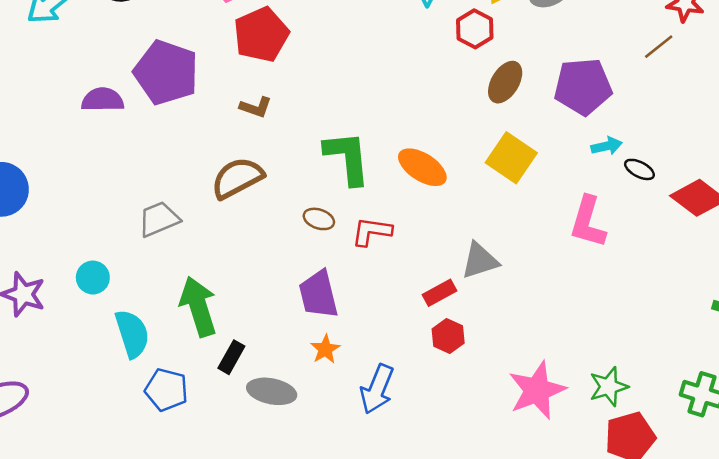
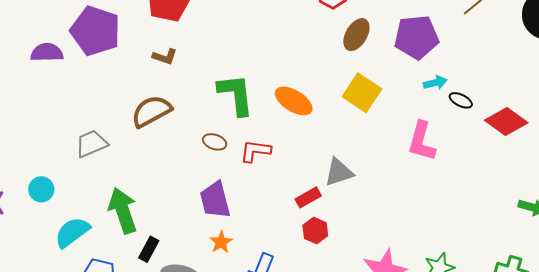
cyan semicircle: (132, 334) -> (72, 232), turned -108

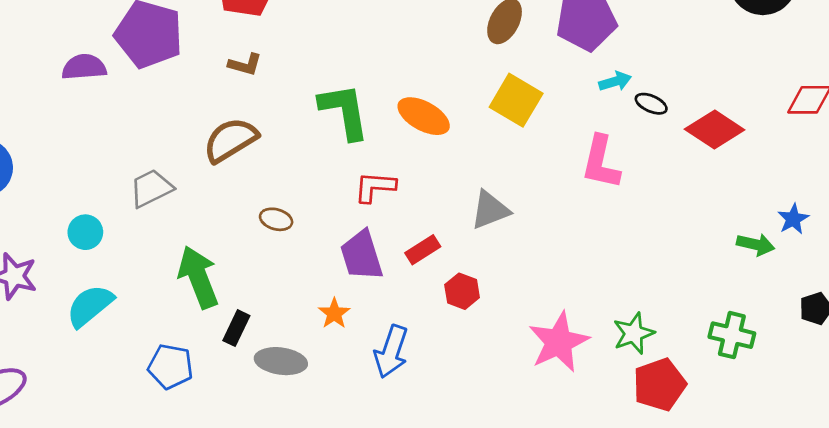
brown ellipse: (215, 142) -> (276, 219), moved
cyan circle: (41, 189) -> (85, 232), moved
red rectangle: (308, 197) -> (423, 250), moved
purple trapezoid: (215, 200) -> (362, 255), moved
cyan semicircle: (72, 232) -> (90, 306), moved

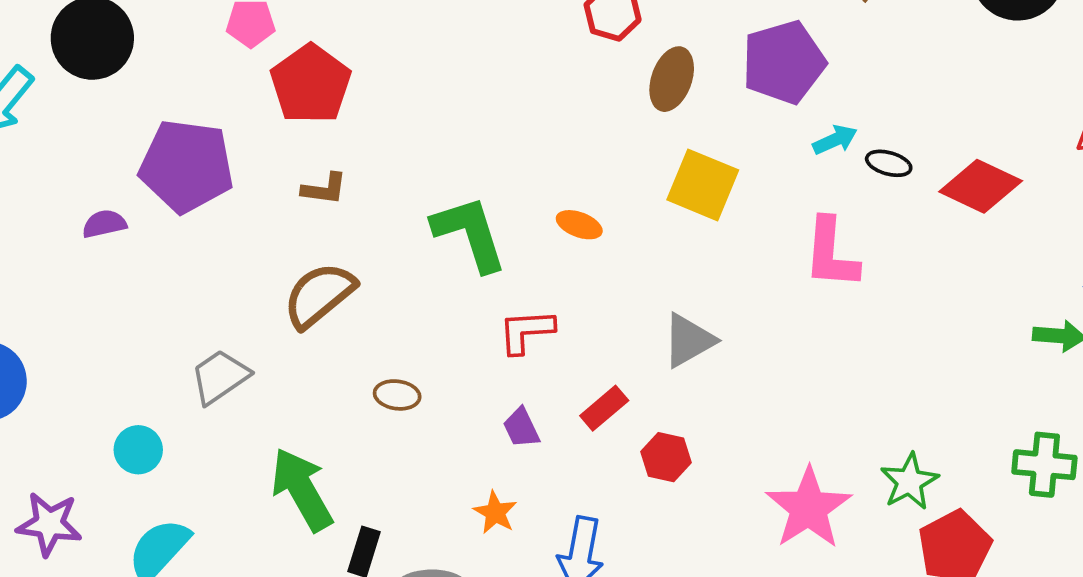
purple semicircle: (84, 67) -> (104, 224), size x0.7
orange ellipse: (424, 116) -> (579, 225), size x0.6
purple trapezoid: (362, 255) -> (521, 428), size x0.6

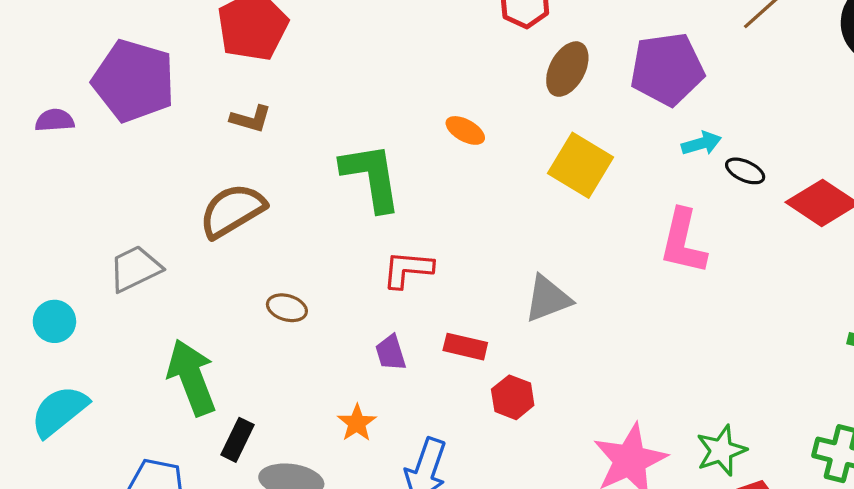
orange ellipse: (579, 225) -> (465, 130), moved
red rectangle: (604, 408) -> (465, 347), turned 45

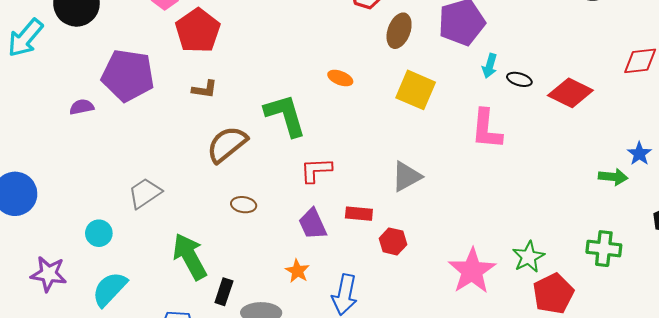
cyan arrow: (701, 143) -> (490, 66), turned 130
brown semicircle: (232, 211) -> (227, 144), moved
purple trapezoid: (391, 353) -> (313, 224), size x1.4

